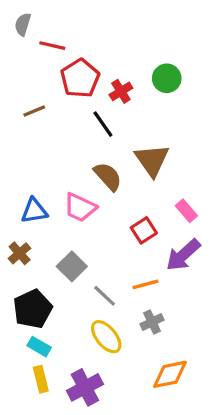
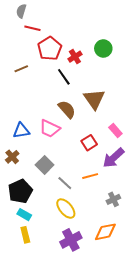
gray semicircle: (23, 24) -> (21, 11), moved
gray cross: (152, 322) -> (113, 199), moved
purple cross: (85, 387) -> (71, 240), moved

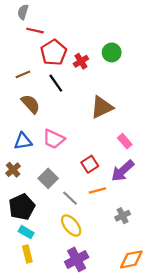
black line: (64, 77) -> (56, 83), moved
brown triangle: (94, 99) -> (102, 107), turned 40
brown semicircle: (67, 109) -> (31, 104), moved
red square: (89, 143) -> (90, 164), moved
orange diamond: (105, 232) -> (131, 259), moved

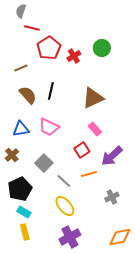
black line: (56, 83) -> (51, 91), moved, turned 48
pink rectangle: (125, 141) -> (95, 129), moved

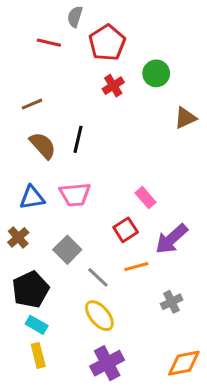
gray semicircle: (21, 11) -> (75, 17), moved
red pentagon: (49, 48) -> (107, 43), moved
brown triangle: (93, 98) -> (185, 118), moved, size x0.7
pink trapezoid: (49, 127) -> (75, 194), turned -30

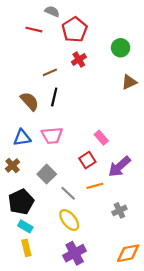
gray semicircle: (75, 17) -> (52, 11), turned 96
green circle: (156, 73) -> (121, 48), moved
brown line: (32, 104) -> (50, 72), moved

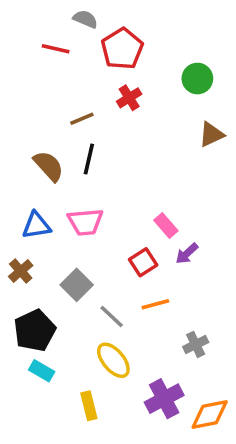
purple arrow: (119, 167) -> (187, 253), moved, size x0.6
yellow rectangle: (26, 248) -> (89, 406), moved
purple cross: (75, 253) -> (164, 399), moved

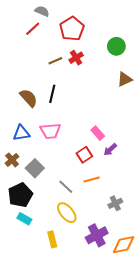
gray semicircle: (85, 19) -> (42, 11), moved
red line: (56, 49) -> (33, 29), turned -56
brown line: (82, 119) -> (55, 61), moved
gray square: (77, 285) -> (35, 168), moved

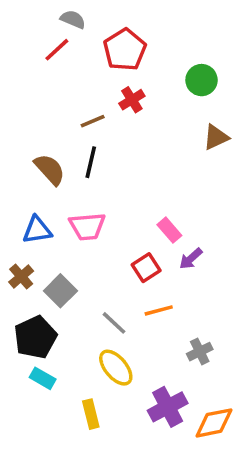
brown line: (55, 61) -> (93, 121), moved

